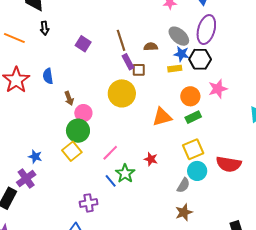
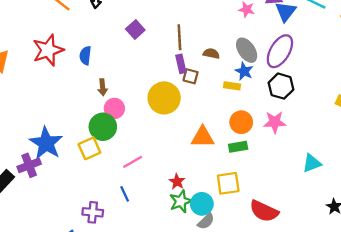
black hexagon: (200, 59) -> (281, 86), moved
blue star: (35, 157) -> (46, 143), size x2.0
cyan circle: (197, 171) -> (202, 204), moved
green star: (125, 174) -> (181, 201), moved

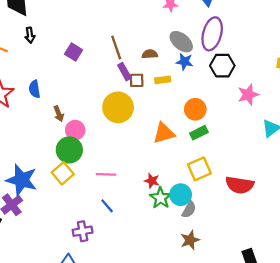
yellow rectangle: (232, 86) -> (163, 80), moved
pink star: (275, 122) -> (248, 95), moved
pink line: (133, 162) -> (106, 174), turned 48

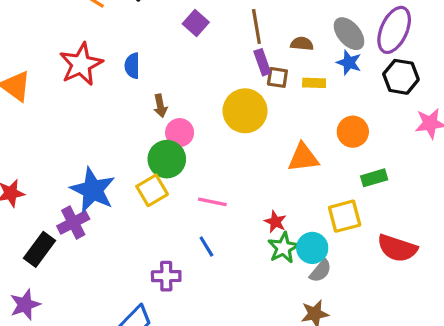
green rectangle: (199, 133) -> (374, 178), moved

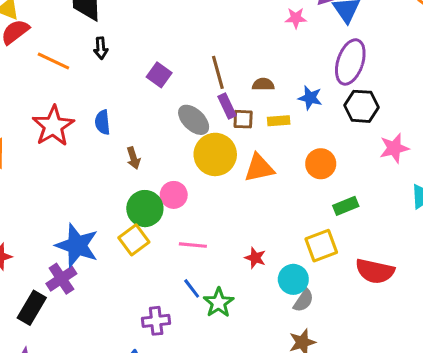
gray ellipse: (349, 34) -> (194, 120), moved
pink circle: (180, 133) -> (174, 195), moved
orange triangle: (303, 158) -> (259, 168), moved
green star: (283, 248) -> (219, 303), moved

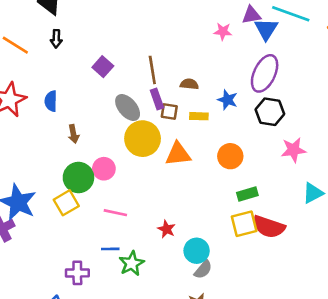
yellow square: (321, 246) -> (244, 224), moved
red semicircle: (375, 271) -> (269, 227), moved
blue line: (192, 288) -> (110, 249), turned -60

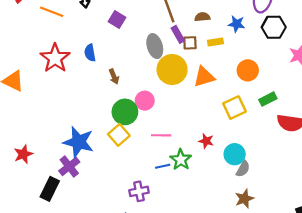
purple square: (103, 67) -> (117, 19), moved
gray ellipse: (128, 108) -> (155, 46), turned 35
yellow square: (244, 224) -> (234, 108), moved
green star: (132, 263) -> (181, 160), moved

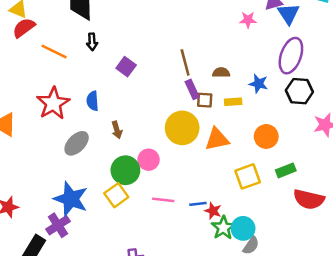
gray ellipse: (155, 46) -> (77, 143), moved, turned 55
green star: (181, 160) -> (223, 228), moved
blue line: (163, 166) -> (198, 204), moved

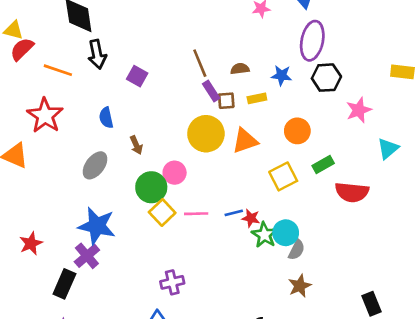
black arrow: (92, 42) -> (97, 54), size x1.5
red star: (53, 103) -> (45, 116), moved
yellow square: (116, 195) -> (162, 212), moved

